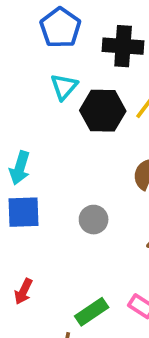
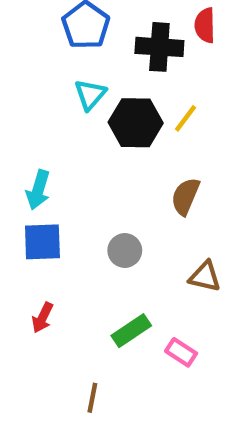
red arrow: (23, 291) -> (42, 318), moved
green rectangle: (92, 312) -> (131, 331), moved

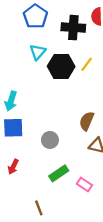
brown semicircle: (185, 196) -> (87, 121), moved
gray circle: (125, 251) -> (50, 140), moved
brown line: (92, 398) -> (39, 208), turned -32

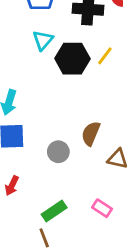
brown semicircle: (87, 121) -> (91, 133), moved
green rectangle: (59, 173) -> (54, 211), moved

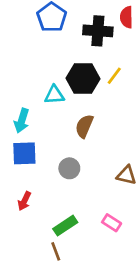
cyan triangle: (43, 40) -> (54, 95), moved, turned 45
brown semicircle: (91, 133) -> (84, 126), moved

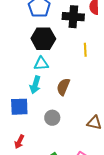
yellow line: (114, 76) -> (85, 50), turned -40
black hexagon: (83, 78) -> (43, 39), moved
cyan arrow: (22, 121) -> (35, 85), moved

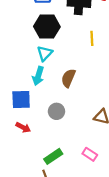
cyan triangle: (41, 64) -> (45, 53), turned -42
red arrow: (19, 142) -> (23, 127), moved, turned -88

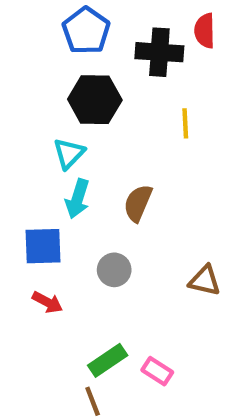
cyan triangle: (45, 53) -> (69, 153), moved
pink rectangle: (90, 154) -> (157, 371), moved

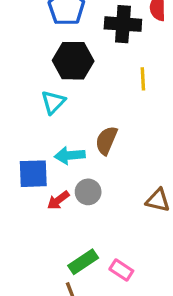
cyan arrow: (78, 199) -> (70, 155), moved, turned 68
red arrow: (47, 302) -> (58, 200), moved, turned 115

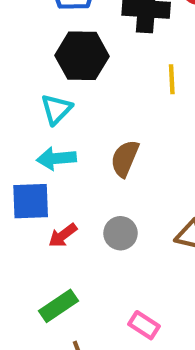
cyan arrow: (70, 155) -> (56, 158), moved
gray circle: (88, 192) -> (120, 233), moved
green rectangle: (83, 262) -> (58, 306), moved

